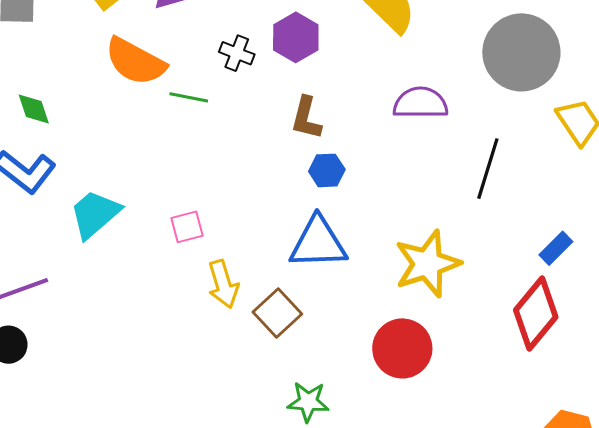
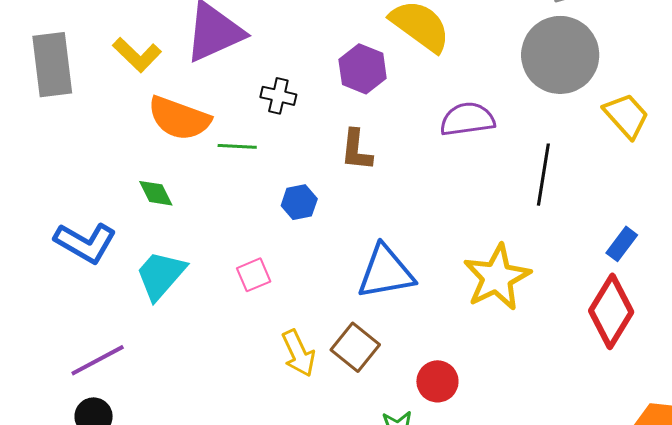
purple hexagon: (296, 37) -> (363, 69), moved
green diamond: (34, 109) -> (156, 193), moved
blue hexagon: (327, 170) -> (299, 202), moved
yellow arrow: (223, 284) -> (298, 353), moved
red circle: (402, 348) -> (437, 381), moved, size x0.7

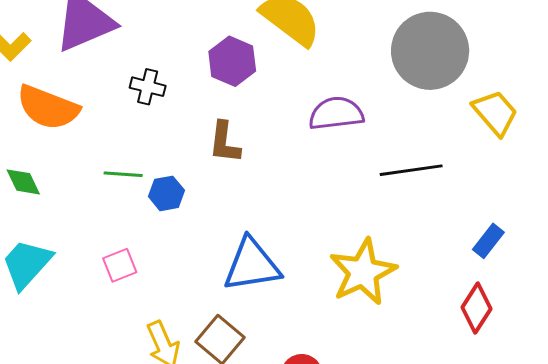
green line: (237, 146) -> (123, 174), moved
black line: (543, 175) -> (411, 170), turned 72
red diamond: (611, 311) -> (477, 308), size x0.7

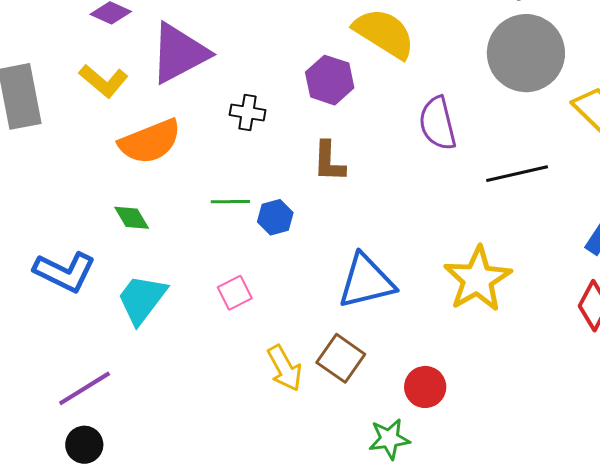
orange semicircle: (48, 107) -> (150, 142), turned -38
purple semicircle: (336, 113) -> (438, 123), turned -92

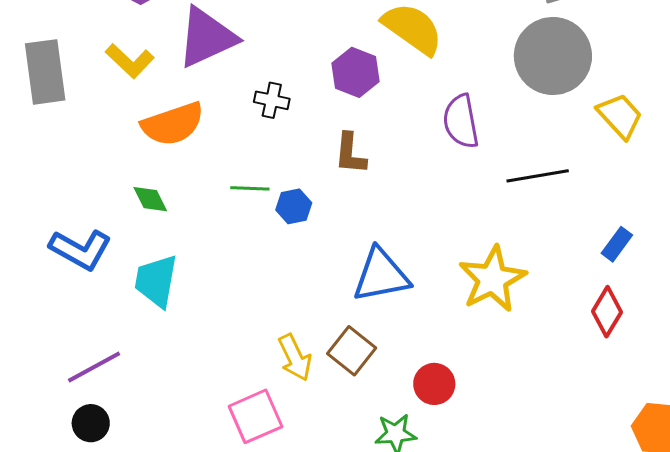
pink square: (235, 293) -> (256, 416), moved, size x1.6
cyan trapezoid: (142, 299) -> (156, 281), turned -30

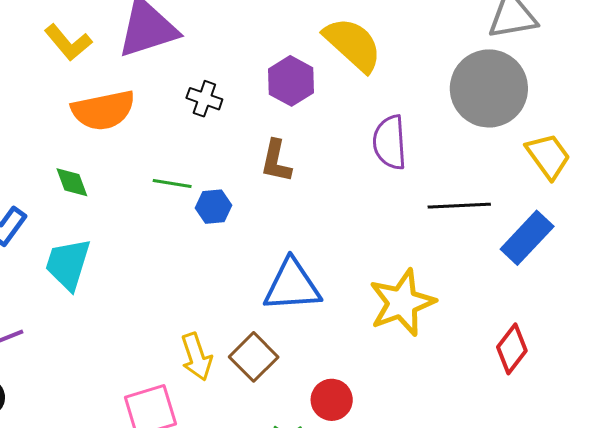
blue rectangle: (617, 244) -> (527, 238), moved, size x1.6

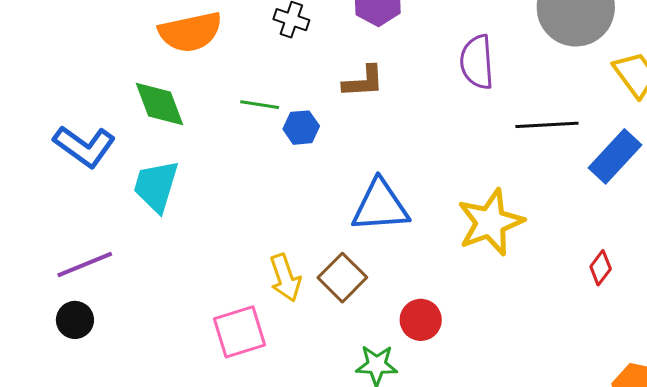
brown L-shape: (276, 161) -> (363, 82), turned -105
green diamond: (72, 182) -> (159, 104), size x1.5
red diamond: (512, 349) -> (601, 268), size x0.7

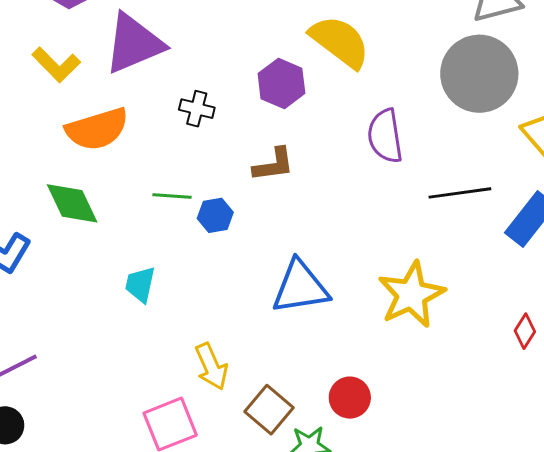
cyan trapezoid: (156, 186) -> (140, 284), moved, size x0.7
brown square: (342, 278) -> (269, 410), moved

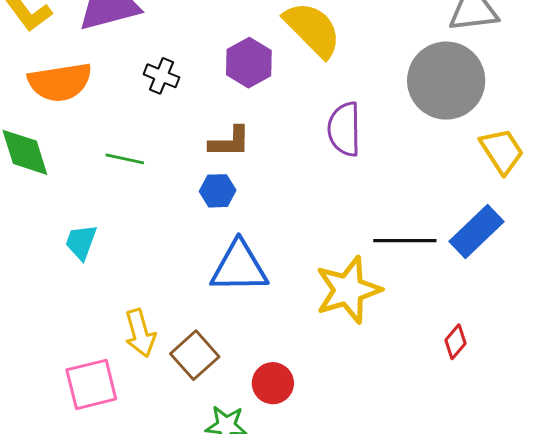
black line: (460, 193) -> (405, 241), moved
blue hexagon: (215, 215) -> (218, 191), moved
brown square: (269, 410) -> (195, 355), moved

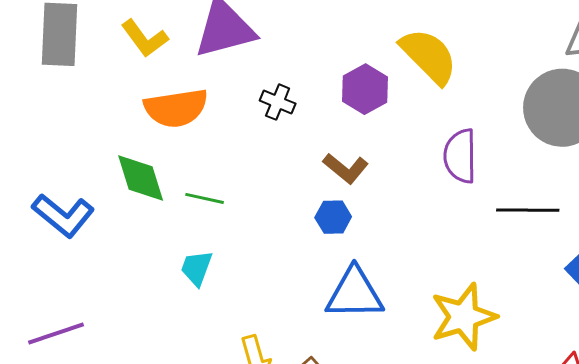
brown L-shape: (230, 142) -> (346, 168), turned 39
green line: (125, 159) -> (205, 198), moved
black line: (405, 241) -> (528, 210), moved

